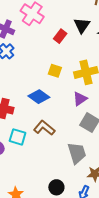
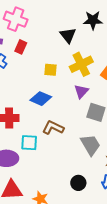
black triangle: (82, 25) -> (68, 35), moved
red rectangle: (60, 36) -> (21, 47), moved

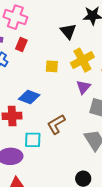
blue diamond: (41, 99) -> (29, 97), moved
brown L-shape: (53, 128) -> (56, 124), turned -55

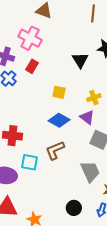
yellow cross: (82, 60) -> (94, 98), moved, size x0.6
purple triangle: (83, 87) -> (87, 117), turned -42
blue diamond: (29, 97) -> (59, 120), moved

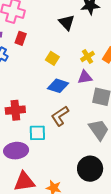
yellow square: (59, 92) -> (52, 58), turned 32
purple triangle: (87, 117) -> (85, 77), turned -35
black circle: (74, 208) -> (90, 169), size x1.6

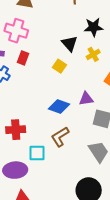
yellow cross: (88, 57) -> (93, 54), moved
yellow square: (52, 58) -> (59, 66), moved

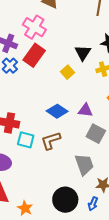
red rectangle: (23, 58) -> (34, 55), size x1.6
cyan square: (37, 153) -> (26, 140), moved

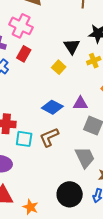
red rectangle: (34, 55) -> (24, 54), size x0.7

